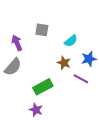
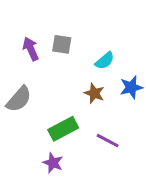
purple arrow: (17, 43) -> (31, 49), moved
purple line: (81, 79) -> (108, 141), moved

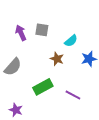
brown star: (94, 93) -> (57, 59), moved
purple star: (53, 163) -> (16, 110), moved

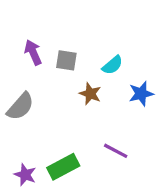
gray square: (42, 30) -> (66, 60), moved
green rectangle: (43, 87) -> (63, 167), moved

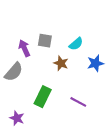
purple arrow: (33, 52) -> (24, 48), moved
green rectangle: (63, 167) -> (43, 97), moved, turned -36

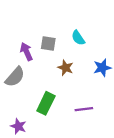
cyan semicircle: (76, 44) -> (78, 38), moved, turned 96
purple line: (78, 102) -> (84, 109), turned -35

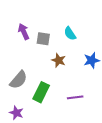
purple arrow: (26, 52) -> (24, 32), moved
gray semicircle: (15, 77) -> (18, 80), moved

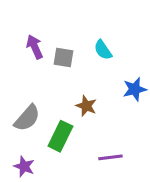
brown star: (59, 60) -> (86, 106), moved
purple line: (75, 97) -> (110, 157), moved

